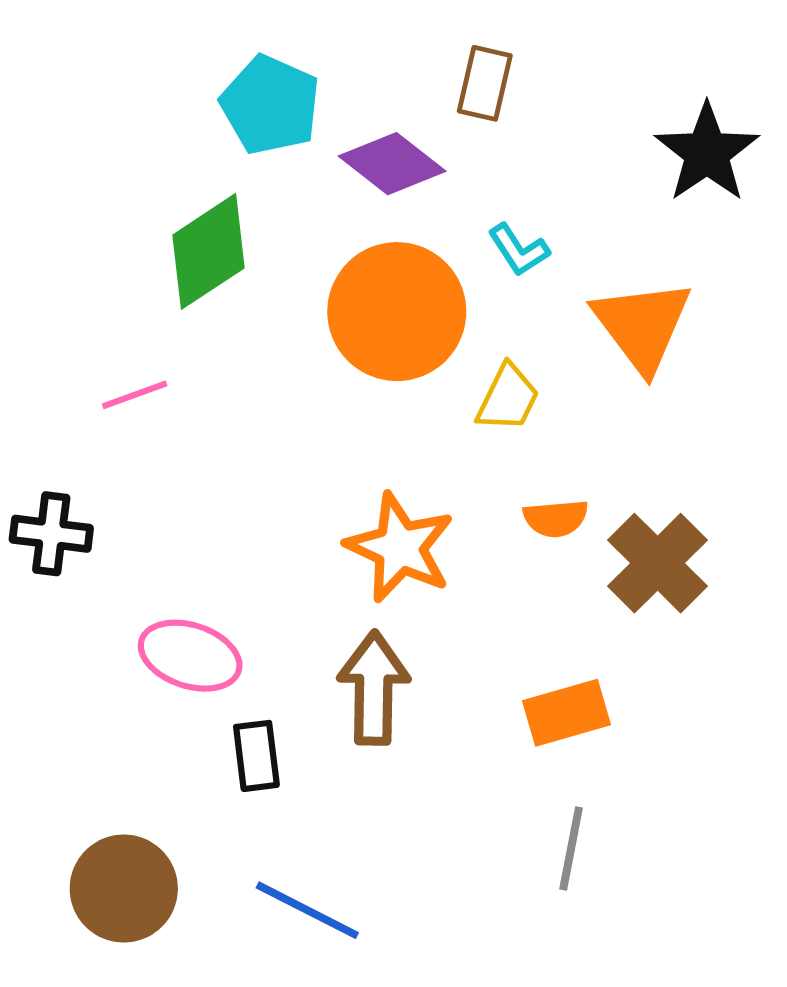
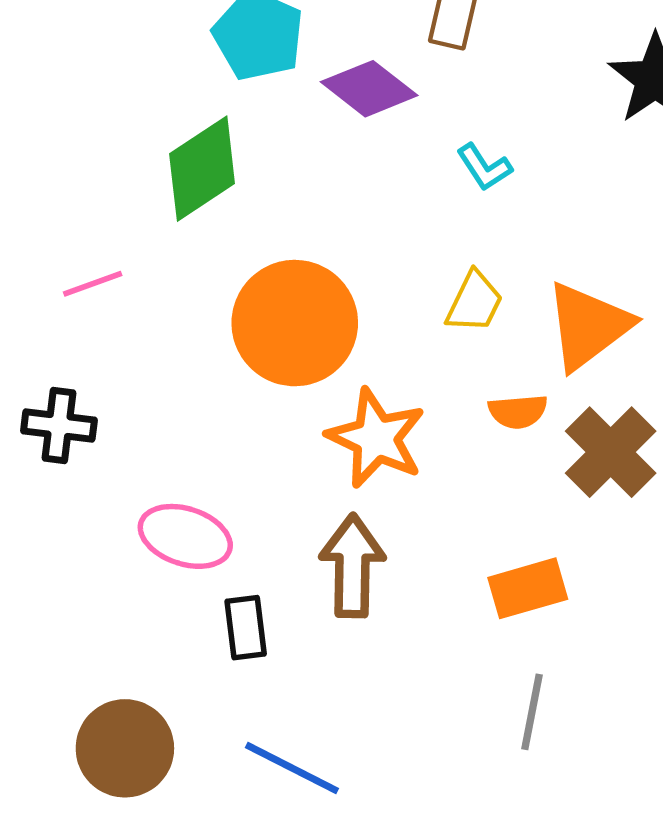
orange circle: (397, 312) -> (295, 323), moved
orange triangle: (642, 325) -> (588, 326), moved, turned 30
pink line: (135, 395) -> (93, 284), moved

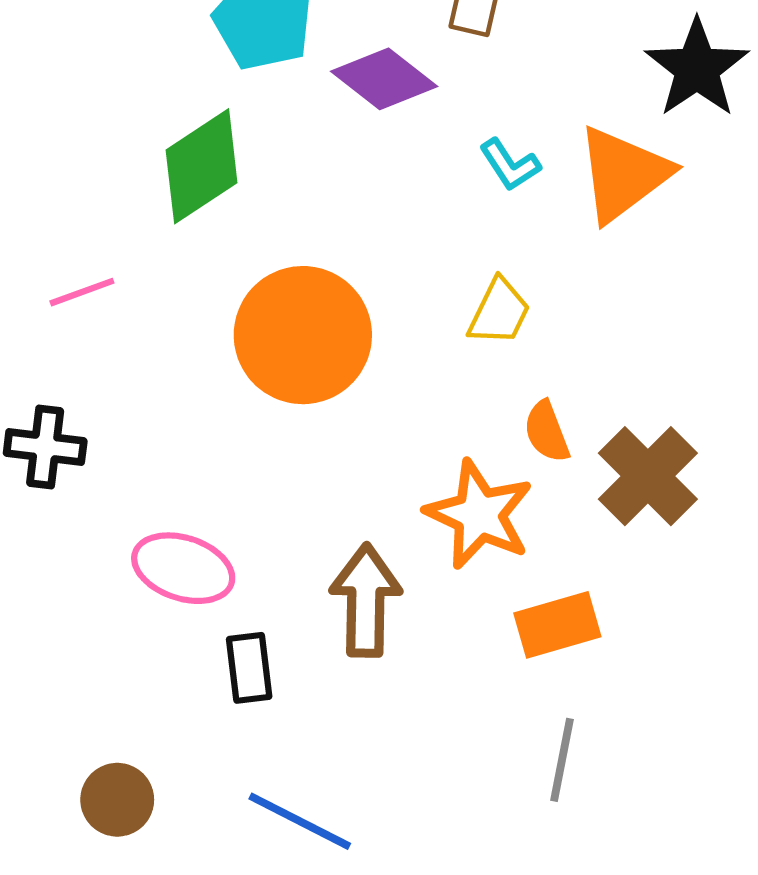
orange triangle: (588, 326) -> (623, 174), moved
orange semicircle: (518, 411) -> (547, 432), turned 74
orange star: (376, 438) -> (479, 514), moved
brown circle: (125, 748) -> (117, 800), size x0.7

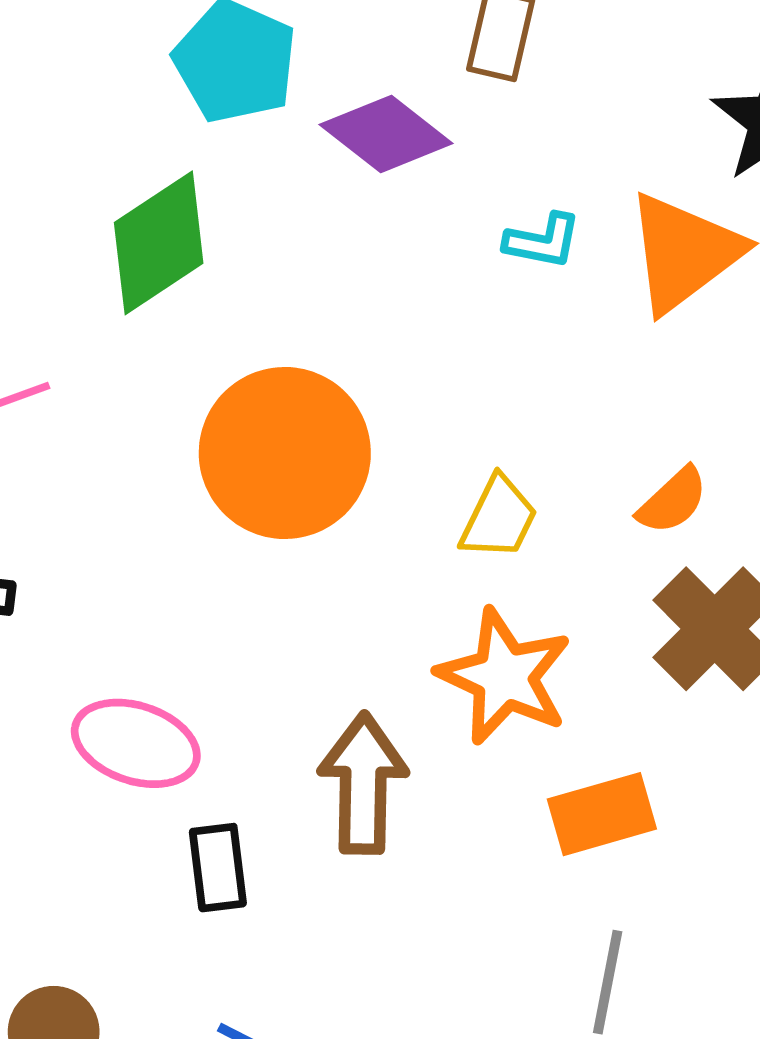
cyan L-shape: (510, 165) -> (543, 241), turned -46
yellow trapezoid: (499, 312) -> (499, 518), moved
orange semicircle: (547, 432) -> (673, 501), moved, turned -112

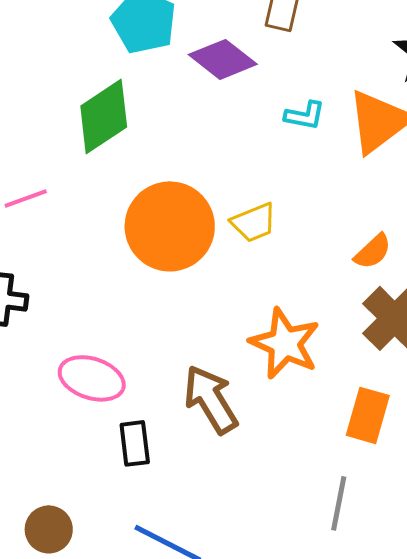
yellow trapezoid: (499, 518) -> (254, 222), moved, turned 42
brown arrow: (363, 783) -> (211, 399), turned -32
orange rectangle: (602, 814) -> (368, 415), moved, turned -58

